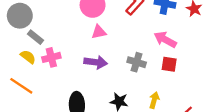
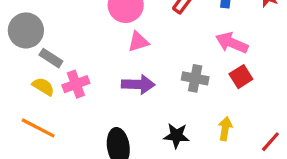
red square: (169, 64) -> (241, 77), turned -35

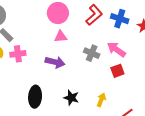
gray cross: (195, 78) -> (92, 53), moved

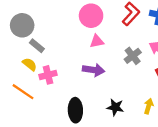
gray cross: (92, 53) -> (133, 56), turned 35
pink cross: (18, 54) -> (48, 75), moved

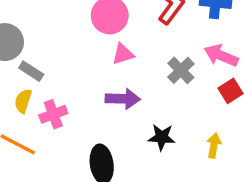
yellow semicircle: (30, 64) -> (23, 101), turned -104
black star: (115, 107) -> (162, 137), moved

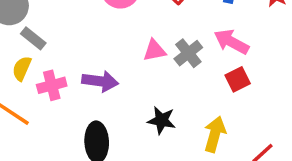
pink triangle: (123, 54) -> (154, 50), moved
purple arrow: (123, 99) -> (100, 81), moved
yellow arrow: (214, 145) -> (215, 134), size x1.4

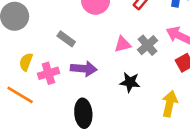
gray rectangle: (33, 38) -> (66, 39), moved
black star: (162, 120) -> (130, 82), moved

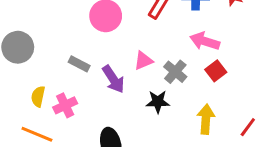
gray cross: (148, 45) -> (175, 72), moved
purple arrow: (84, 69) -> (113, 79), moved, turned 60

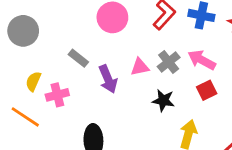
gray cross: (175, 72) -> (169, 62), moved
black star: (158, 102) -> (163, 101), moved

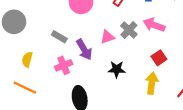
red square: (207, 90) -> (159, 58), moved
pink cross: (57, 95) -> (64, 65), moved
black star: (163, 101) -> (117, 69), moved

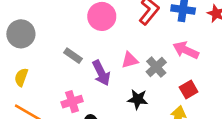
gray cross: (129, 30) -> (156, 67), moved
yellow semicircle: (27, 59) -> (21, 77), moved
pink cross: (64, 65) -> (72, 102), moved

